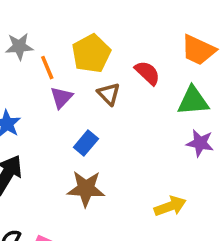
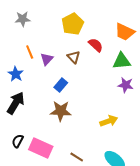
gray star: (19, 46) -> (23, 19), moved
yellow pentagon: (91, 54) -> (73, 24), moved
orange line: (47, 68) -> (30, 52), moved

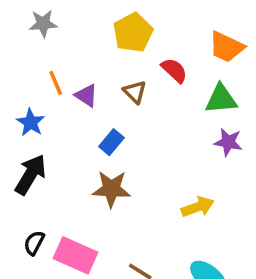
purple triangle: (47, 59) -> (86, 95), turned -40

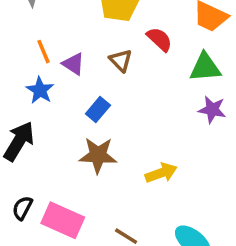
blue star: (31, 122) -> (40, 90), moved
yellow arrow: (198, 207) -> (161, 173), moved

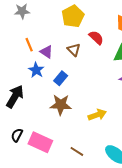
blue star: (40, 90) -> (36, 70), moved

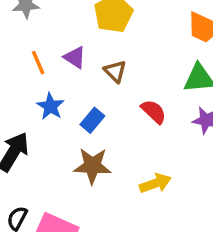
red semicircle: (96, 38) -> (154, 112), moved
purple triangle: (46, 52) -> (75, 57), moved

